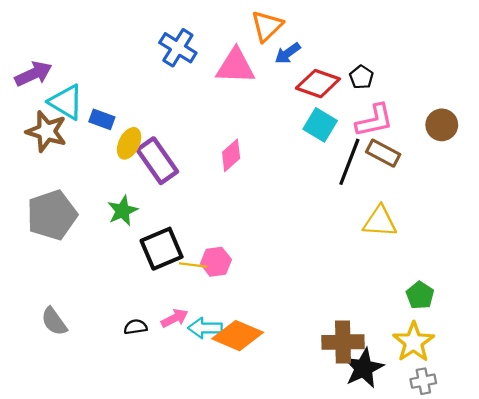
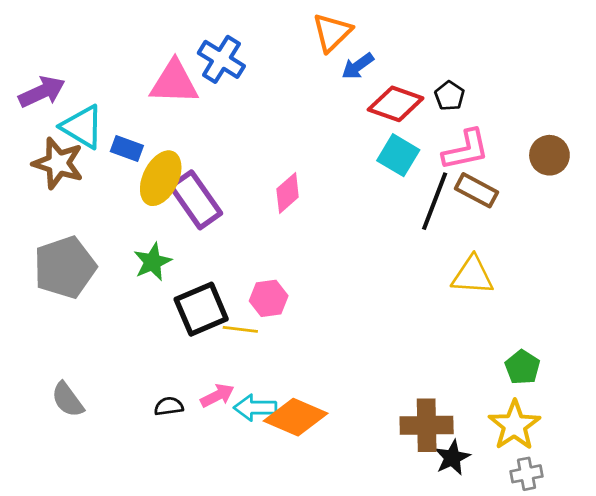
pink triangle: (235, 66) -> (174, 82), moved
yellow ellipse: (129, 143) -> (161, 178), size x1.4
pink hexagon: (216, 262) -> (269, 298), moved
black star: (364, 368) -> (452, 458), size x0.7

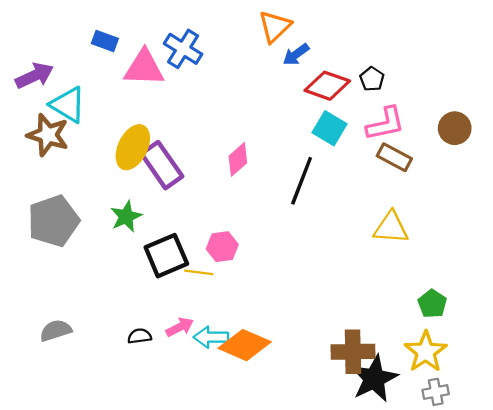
blue rectangle: (127, 148) -> (105, 41), moved
black line: (435, 201) -> (302, 181), moved
gray semicircle: (68, 400) -> (56, 330), turned 108
black star: (452, 458) -> (374, 379), size x1.6

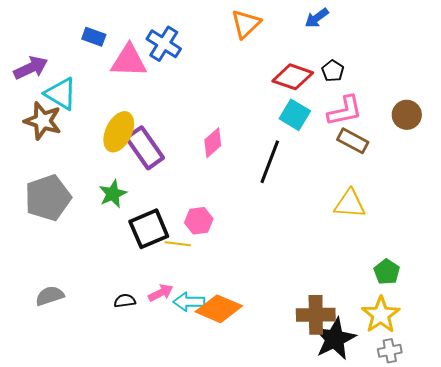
blue arrow: (296, 54) -> (317, 18), moved

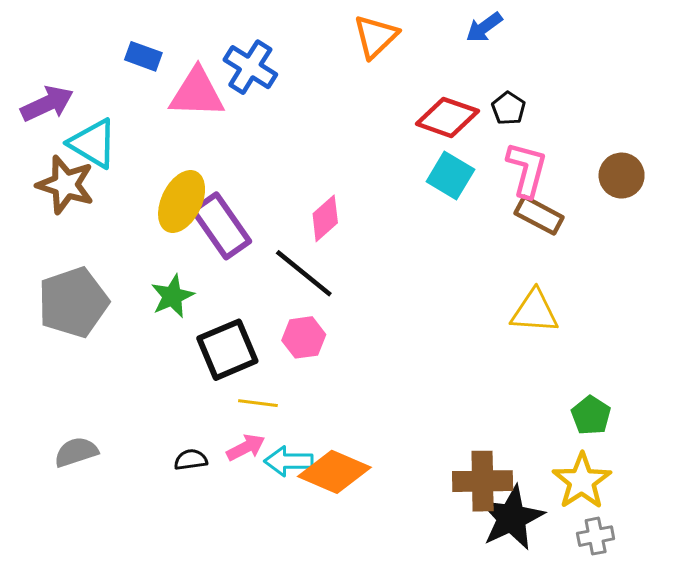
pink L-shape: (345, 111) -> (527, 169), turned -63
black line: (270, 162) -> (304, 273), moved, turned -72
yellow line: (178, 244) -> (258, 403), moved

